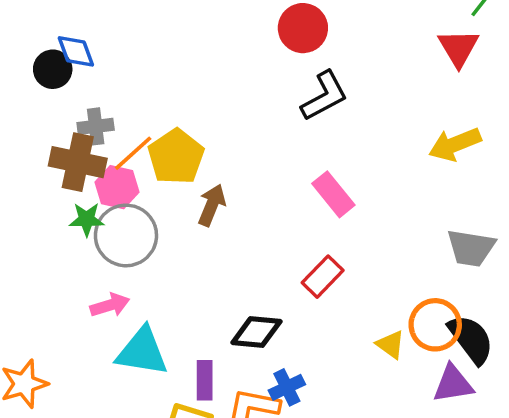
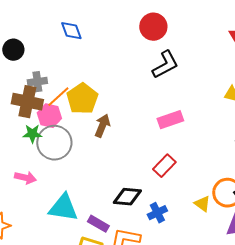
blue diamond: (76, 51) -> (71, 31), moved
pink rectangle: (333, 194) -> (170, 120), turned -70
pink arrow: (110, 305) -> (25, 178), moved, turned 30
purple rectangle: (205, 380) -> (98, 224), turned -60
blue cross: (287, 387) -> (157, 213), moved

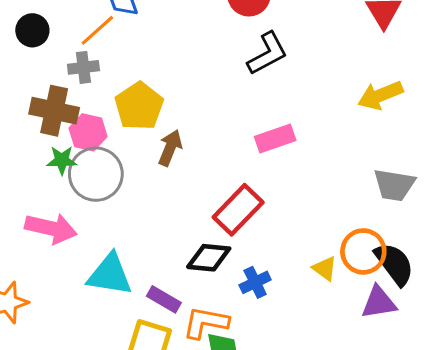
gray cross: (37, 82) -> (83, 67), moved
orange line: (58, 97) -> (97, 30), moved
red rectangle: (164, 166) -> (238, 210), moved, size x1.4
pink arrow: (25, 178) -> (51, 228), size x1.5

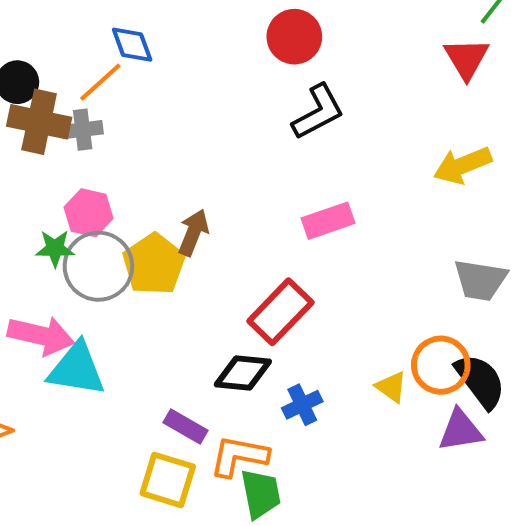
yellow pentagon: (139, 106) -> (154, 264), moved
brown cross: (54, 111) -> (39, 122), moved
cyan triangle: (110, 275) -> (77, 369), moved

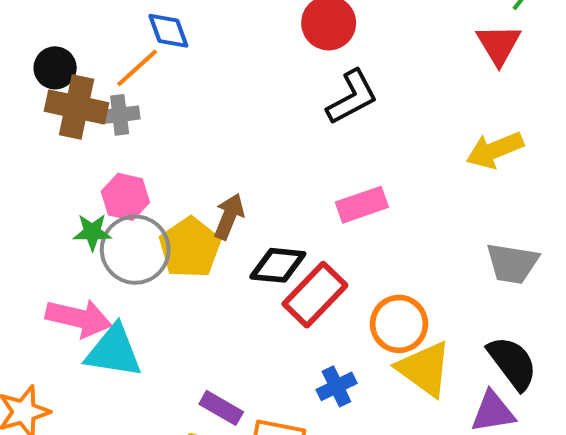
orange circle: (441, 365) -> (399, 324), moved
black diamond: (243, 373) -> (278, 265), moved
yellow triangle: (391, 387) -> (424, 369), size x1.8

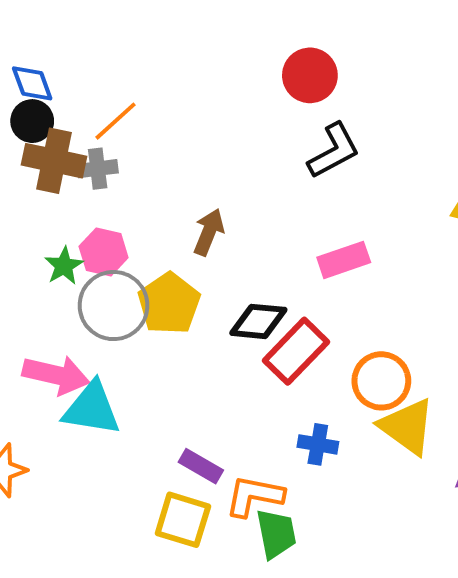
blue diamond: (168, 31) -> (32, 83), moved
brown arrow: (229, 216) -> (209, 232), moved
green star: (92, 232) -> (64, 266), moved, turned -30
blue cross: (336, 386) -> (318, 444), turned 36

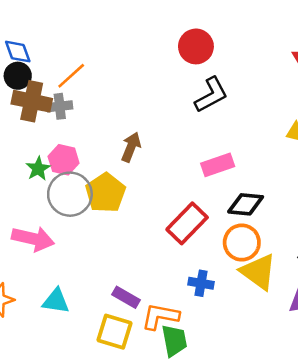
black diamond: (258, 321) -> (246, 204), moved
cyan triangle: (92, 409) -> (56, 301), moved, size x0.7

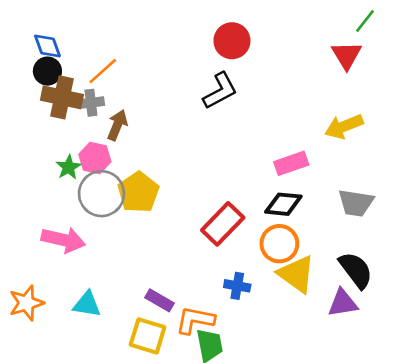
black L-shape: (211, 95) -> (220, 91), moved
brown arrow: (131, 147) -> (117, 125), moved
pink rectangle: (218, 165) -> (291, 163), moved

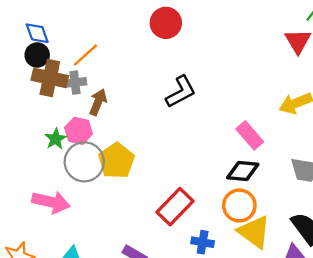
red circle: (232, 41) -> (166, 23), moved
black L-shape: (220, 91) -> (181, 92), moved
pink rectangle: (291, 163) -> (250, 135), turned 68
red rectangle: (223, 224) -> (175, 207), moved

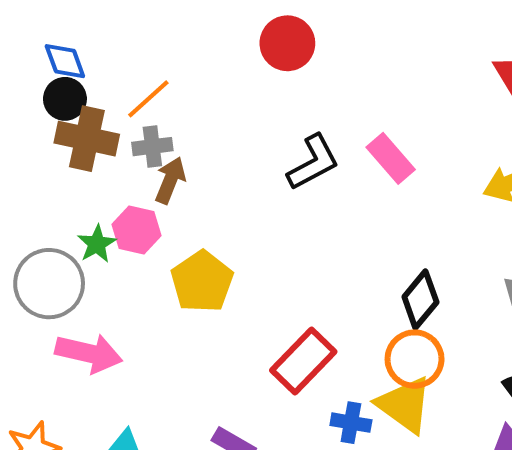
gray cross: (75, 83) -> (152, 147), moved
pink rectangle: (250, 135) -> (391, 158), moved
gray circle: (84, 162) -> (49, 284), moved
black diamond: (243, 171) -> (420, 299), turned -56
yellow triangle: (254, 232) -> (405, 405), moved

